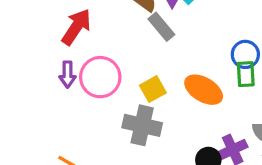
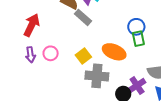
pink circle: (100, 77) -> (51, 53), size x0.6
gray cross: (142, 125) -> (97, 76), moved

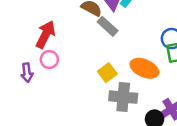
pink circle: (51, 53) -> (49, 60), moved
purple arrow: (30, 55) -> (27, 73), moved

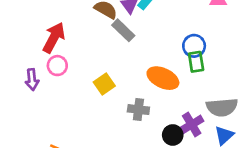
yellow square: (107, 73) -> (104, 84), moved
gray cross: (123, 97) -> (138, 110), size x0.7

